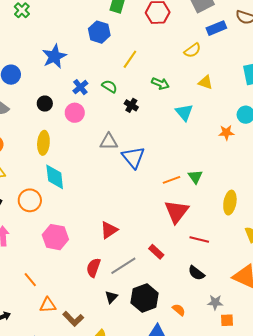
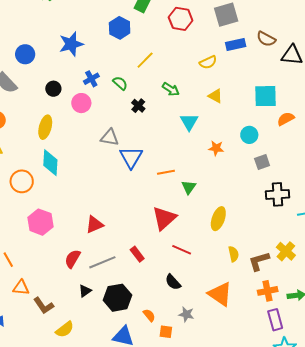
orange star: (226, 133) -> (216, 148), moved
orange line: (172, 180) -> (166, 172), moved
orange square: (227, 320) -> (166, 332), moved

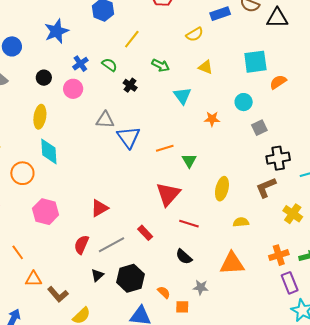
yellow semicircle: (233, 254) -> (241, 222), turned -77
brown L-shape: (259, 261) -> (266, 187), moved
orange triangle: (220, 294) -> (232, 263), turned -32

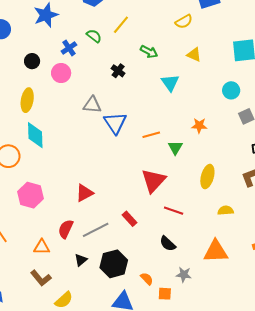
green semicircle: (109, 65) -> (94, 36), moved
orange star: (212, 119) -> (199, 126), moved
orange triangle: (33, 279) -> (42, 247), moved

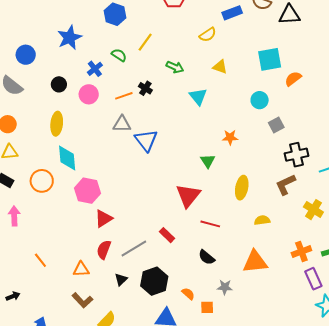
orange line: (151, 135) -> (124, 96), moved
red triangle: (84, 193) -> (104, 219), moved
pink hexagon: (30, 195) -> (88, 191), moved

